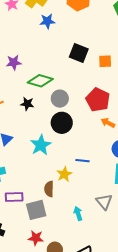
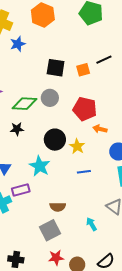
gray circle: (60, 99) -> (50, 98), moved
yellow star: (64, 174) -> (77, 146), moved
brown semicircle: (49, 189) -> (58, 207), turned -77
purple rectangle: (14, 197) -> (21, 190), moved

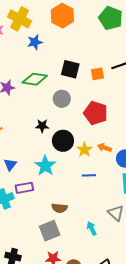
green diamond: (24, 104) -> (35, 79), moved
black star: (17, 129) -> (42, 126), moved
orange arrow: (100, 129) -> (104, 148), moved

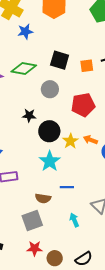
red pentagon: (96, 113) -> (83, 105), turned -30
cyan star: (45, 166) -> (50, 161), moved
blue line: (89, 175) -> (67, 187), moved

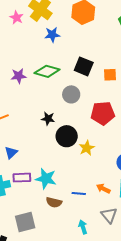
orange arrow: (90, 140) -> (103, 189), moved
cyan star: (50, 161) -> (46, 179), moved, turned -30
gray square: (32, 220) -> (25, 222), moved

